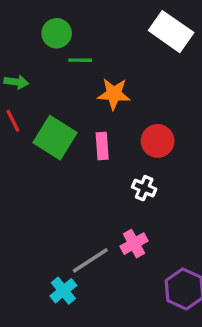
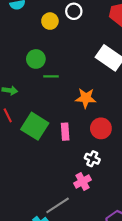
orange star: (114, 94) -> (86, 98), moved
pink cross: (134, 244) -> (82, 182), moved

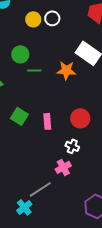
white circle: (74, 11) -> (52, 18), moved
orange star: (86, 98) -> (66, 70), moved
green square: (35, 126) -> (19, 116), size x0.7

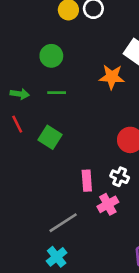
green line: (34, 70) -> (57, 93), moved
pink rectangle: (47, 121) -> (87, 181), moved
gray line: (40, 189) -> (63, 223), moved

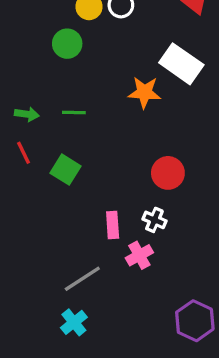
green circle: (51, 56) -> (67, 44), moved

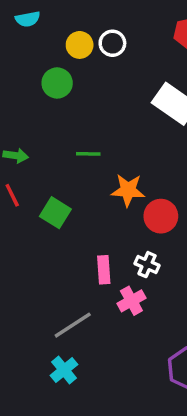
orange star: (144, 92) -> (128, 190), moved
green line: (74, 112) -> (88, 154), moved

